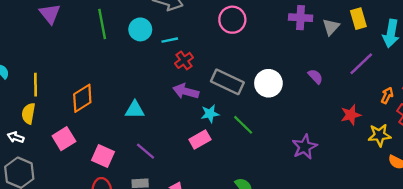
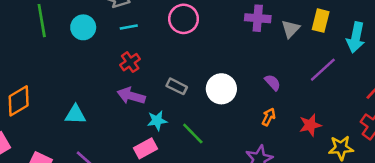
yellow rectangle: (358, 19) -> (321, 21), turned 30
cyan line: (170, 40) -> (129, 27), moved
gray rectangle: (227, 82) -> (177, 86), size x0.6
orange arrow: (387, 95) -> (269, 117), moved

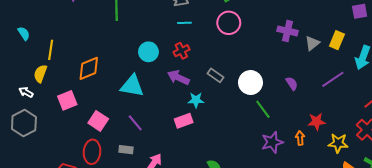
cyan circle: (83, 27) -> (148, 52), moved
cyan triangle: (75, 115) -> (132, 86), size x1.4
orange arrow: (269, 117) -> (300, 138), moved, turned -40
green line: (193, 133) -> (263, 109), moved

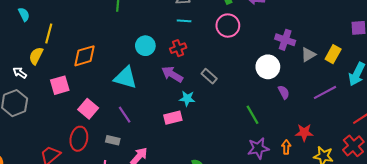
white circle: (251, 83) -> (268, 67), moved

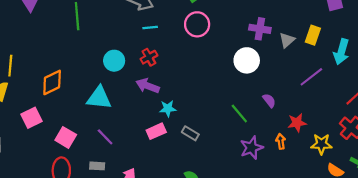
gray rectangle: (209, 76) -> (190, 133), moved
purple semicircle: (284, 92) -> (269, 101), moved

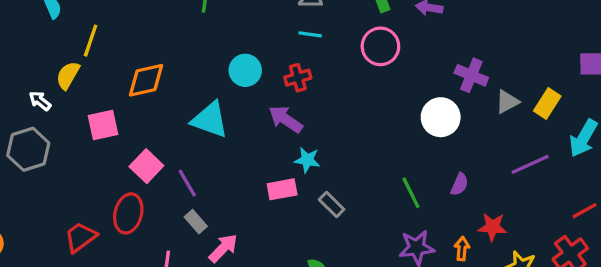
purple semicircle: (269, 101) -> (459, 184), turned 48
purple line: (105, 137) -> (187, 183), moved
gray rectangle: (97, 166) -> (196, 222), moved, turned 32

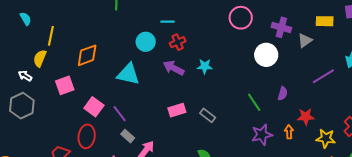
cyan line: (310, 34) -> (168, 22), moved
pink circle: (380, 46) -> (241, 18), moved
yellow rectangle: (547, 103) -> (325, 21), moved, turned 66
cyan star: (307, 160) -> (205, 66), moved

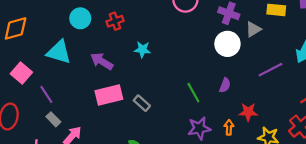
white circle: (266, 55) -> (227, 44), moved
purple arrow: (174, 68) -> (102, 61), moved
pink square: (94, 107) -> (21, 73), moved
pink rectangle: (177, 110) -> (109, 95), size x1.4

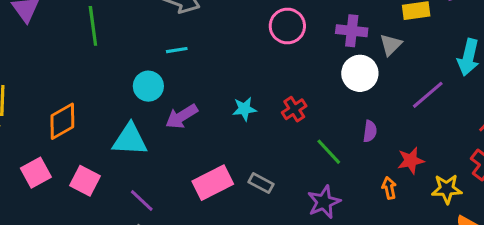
red cross: (115, 21) -> (294, 109), moved
purple arrow: (102, 61) -> (182, 116), moved, turned -50
purple line: (46, 94) -> (142, 200), moved
purple star: (199, 128) -> (324, 202), moved

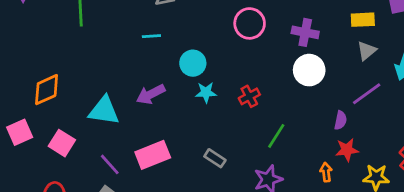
gray triangle: (391, 45) -> (367, 51), moved
cyan circle: (148, 86) -> (193, 63), moved
purple semicircle: (370, 131) -> (341, 120), moved
green line: (329, 152) -> (276, 136), turned 70
pink rectangle: (213, 183) -> (153, 155), moved

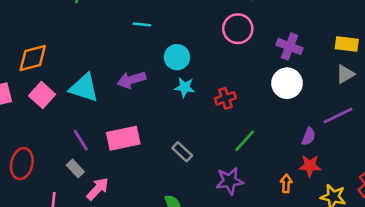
pink square: (62, 143) -> (42, 95), moved

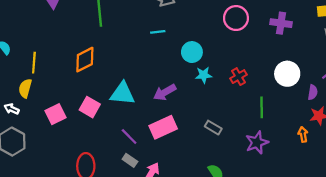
orange diamond: (33, 58) -> (85, 60), moved
purple arrow: (131, 80) -> (165, 92), moved
white circle: (287, 83) -> (287, 74), moved
green line: (245, 141) -> (262, 107), turned -30

